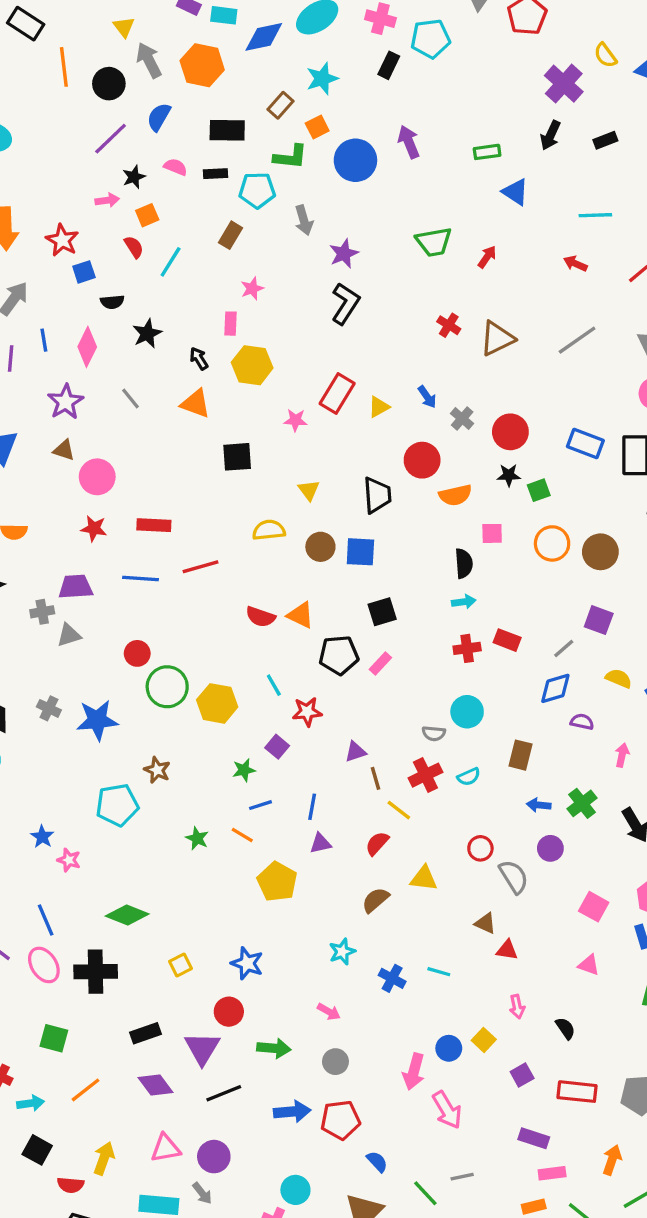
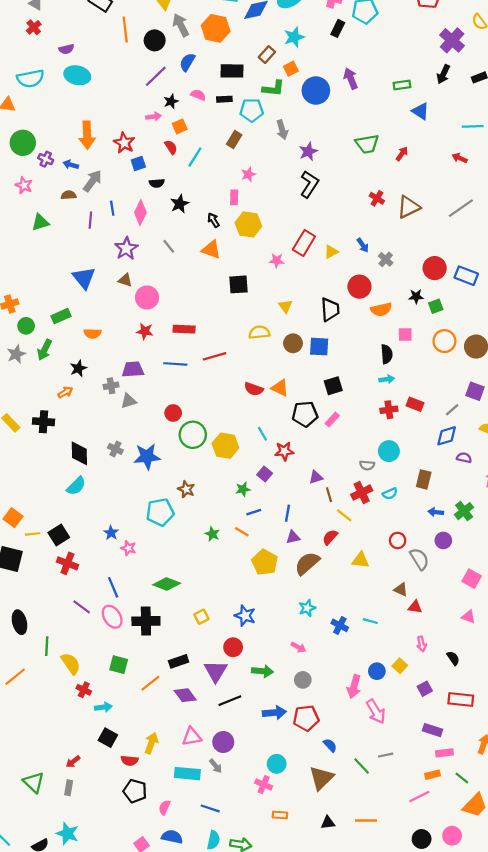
red circle: (510, 432) -> (435, 268), moved
brown semicircle: (375, 900) -> (307, 563), moved, size x1.4
orange line: (86, 1090) -> (150, 683), moved

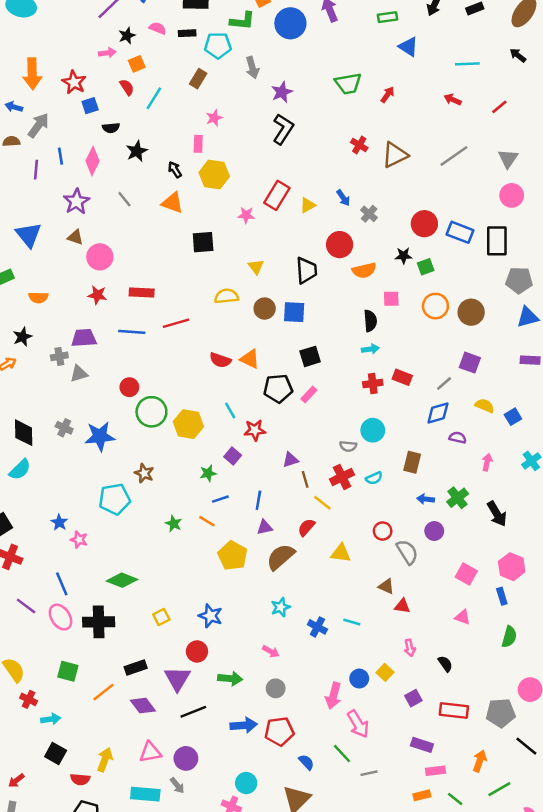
green line: (362, 766) -> (342, 754), moved

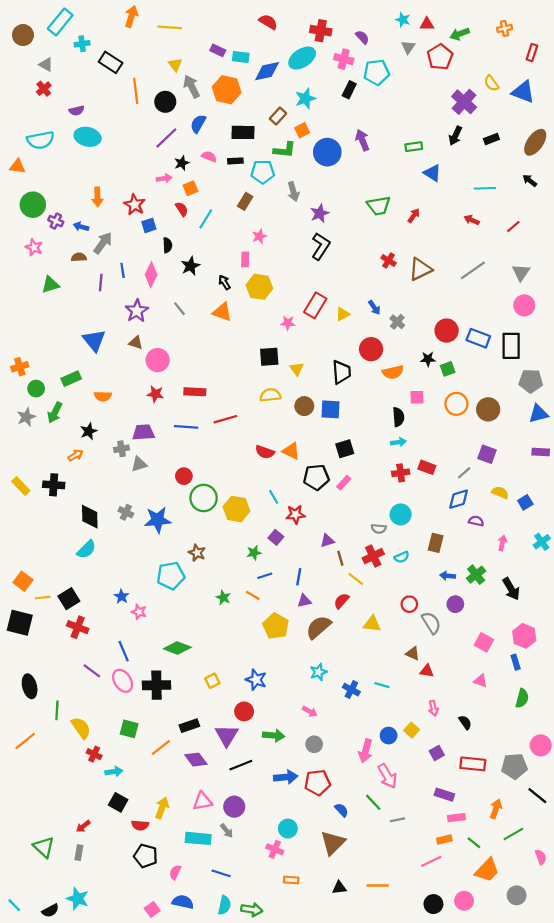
orange arrow: (32, 74) -> (97, 197), size x0.7
black semicircle: (111, 128) -> (167, 245), turned -88
black square: (203, 242) -> (269, 357), moved

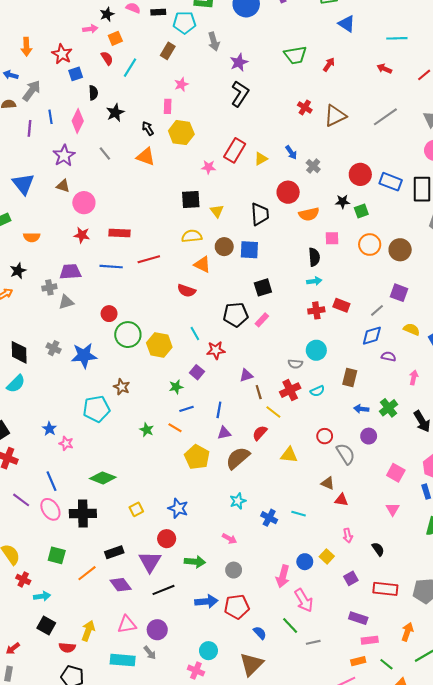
orange triangle: (291, 451) -> (202, 264), moved
pink triangle: (480, 681) -> (393, 509), turned 40

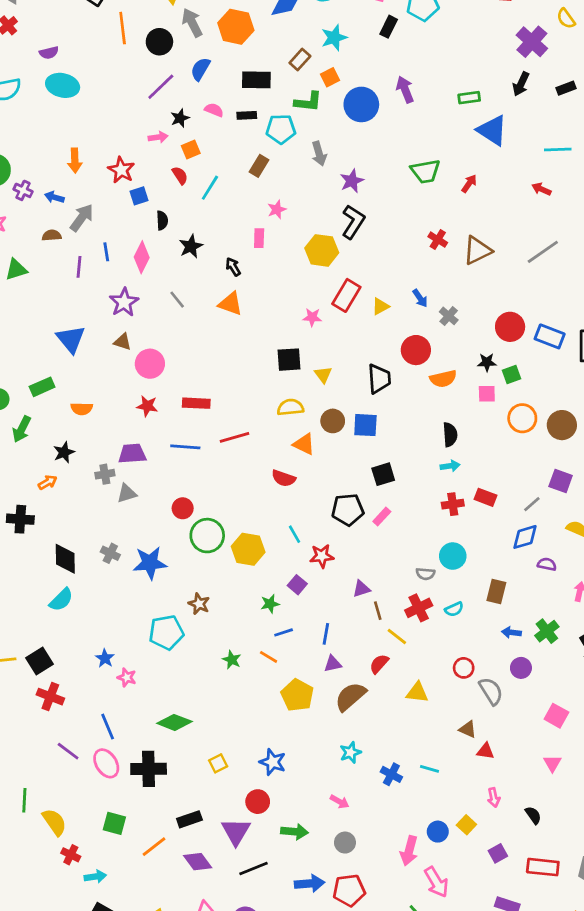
blue triangle: (347, 24) -> (492, 130), size x1.4
yellow hexagon: (181, 133) -> (322, 250), moved
pink square: (332, 238) -> (487, 394), moved

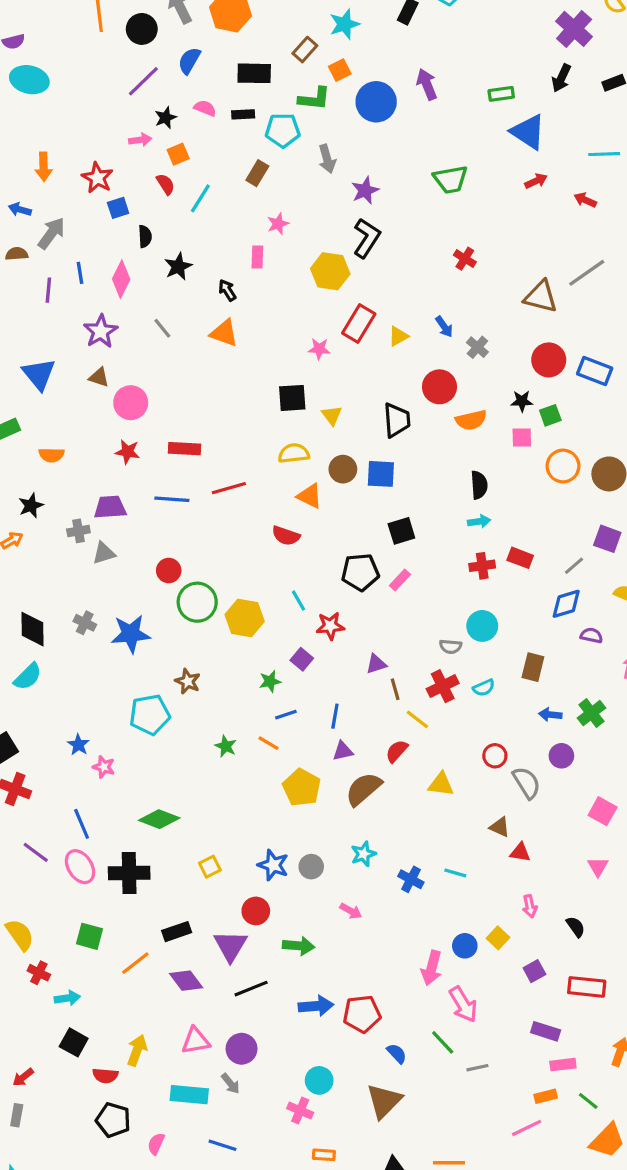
red arrow: (469, 184) -> (536, 181), moved, turned 30
brown triangle: (477, 250) -> (541, 297), moved, turned 40
gray circle: (345, 843) -> (311, 867), moved

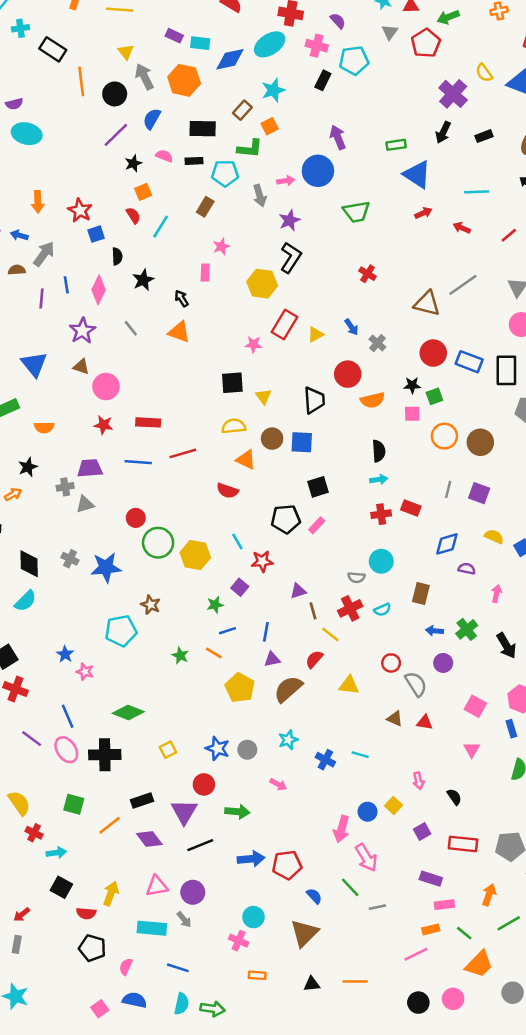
blue circle: (376, 102) -> (318, 171), moved
pink arrow: (140, 140) -> (286, 181), moved
gray line: (574, 566) -> (448, 489), moved, turned -35
red triangle: (520, 852) -> (425, 722), moved

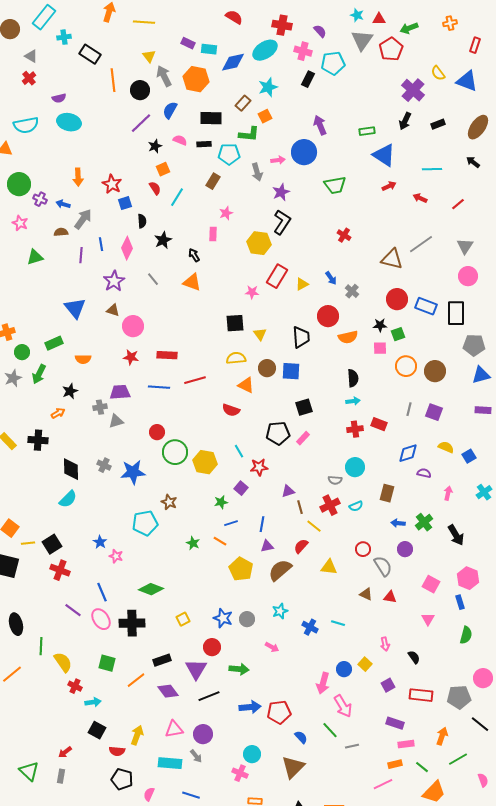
gray triangle: (390, 32) -> (362, 40), size x1.6

